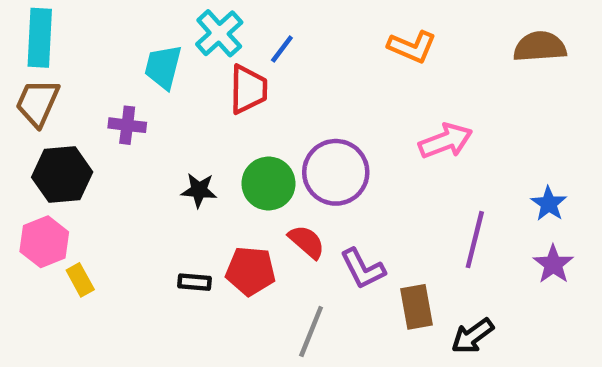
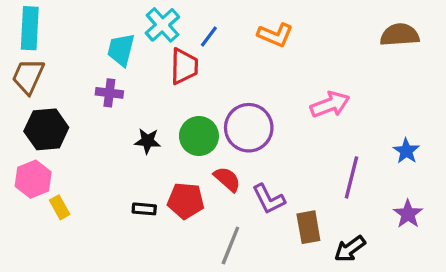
orange L-shape: (412, 47) -> (275, 35), moved
purple cross: (127, 125) -> (109, 93), moved
purple star: (553, 264) -> (408, 214), moved

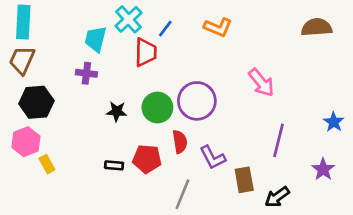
pink arrow: (330, 104) -> (261, 83), turned 72
blue star: (406, 151) -> (334, 122), moved
red semicircle: (227, 179) -> (180, 142), turned 40

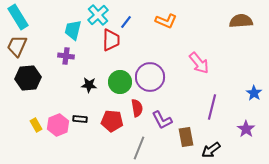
cyan rectangle: (23, 22) -> (18, 17), turned -35
pink hexagon: (26, 142) -> (58, 125), moved
black rectangle: (114, 165) -> (80, 119), moved

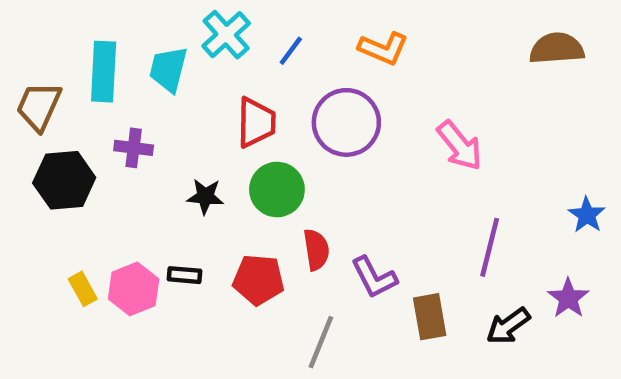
cyan rectangle: (18, 17) -> (104, 72), moved, turned 35
red trapezoid: (111, 40) -> (256, 122), moved
purple cross: (66, 56) -> (134, 148), moved
purple circle: (150, 77) -> (346, 122), moved
black arrow: (211, 150) -> (508, 326), moved

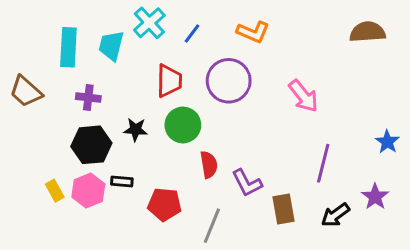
brown trapezoid: (39, 106) -> (26, 91), moved, turned -72
black hexagon: (64, 180) -> (91, 145), moved
red pentagon: (258, 280) -> (165, 204), moved

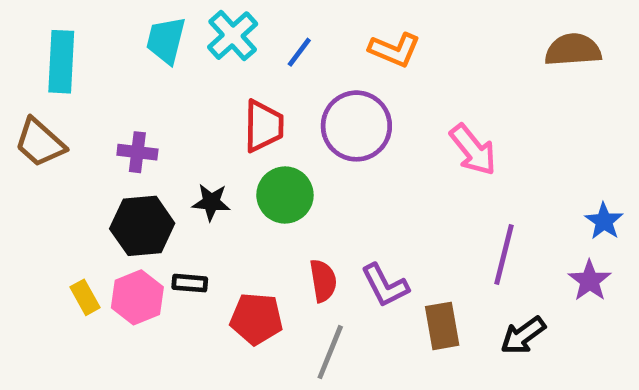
cyan trapezoid: (111, 46) -> (166, 40), moved
cyan rectangle: (68, 47) -> (61, 62), moved
red semicircle: (209, 165) -> (323, 281), moved
purple star: (375, 197) -> (590, 281), moved

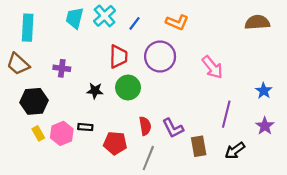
blue star: (604, 221) -> (264, 91), moved
black hexagon: (142, 226) -> (34, 101), moved

